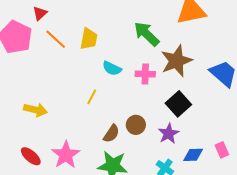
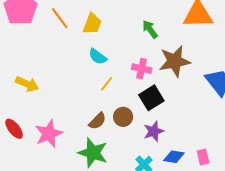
green arrow: (147, 34) -> (150, 29), size x0.7
cyan semicircle: (112, 68) -> (98, 57), moved
yellow line: (92, 97) -> (107, 84), moved
black square: (178, 104) -> (151, 98), moved

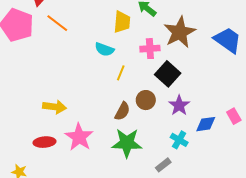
yellow trapezoid: (92, 24) -> (122, 22), moved
yellow arrow: (27, 84) -> (55, 107), moved
red ellipse: (14, 129) -> (44, 142), turned -40

